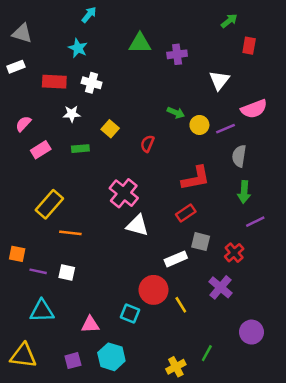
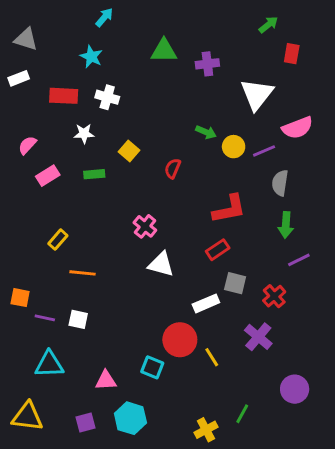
white triangle: (219, 80) -> (257, 94), size x1.4
pink cross: (124, 193) -> (145, 226), size x0.7
yellow rectangle: (49, 204) -> (58, 240), size x0.6

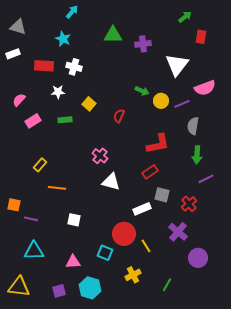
white square: (78, 319) -> (74, 220), moved
purple circle: (295, 389) -> (198, 258), moved
yellow cross: (206, 430) -> (133, 275), moved

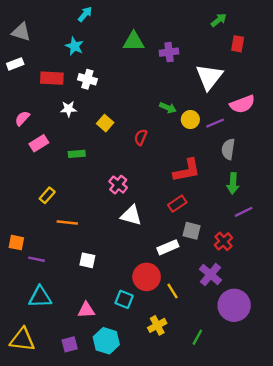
green rectangle: (65, 120) -> (77, 154), moved
purple circle: (198, 258) -> (234, 305), size x1.4

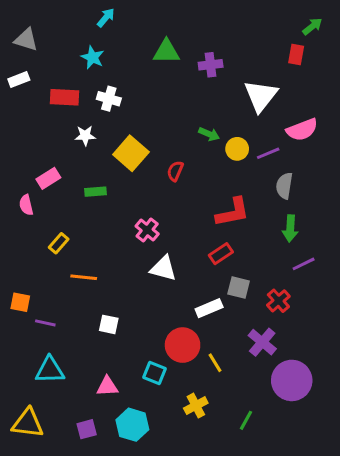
green arrow: (219, 20) -> (312, 26), moved
pink semicircle: (22, 118) -> (26, 205), moved, turned -56
yellow square: (105, 123) -> (131, 153), size x1.6

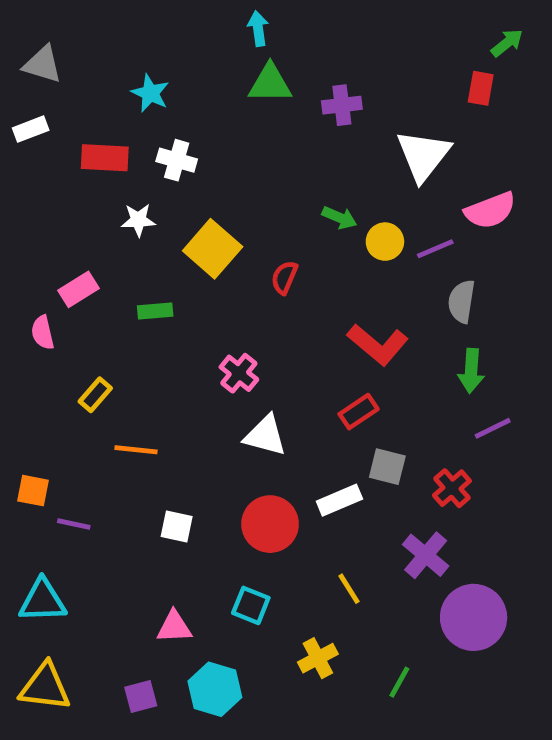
cyan arrow: (106, 18) -> (258, 28), moved, turned -48
red L-shape: (233, 212) -> (378, 345), turned 51
red circle: (183, 345) -> (270, 524), moved
cyan triangle: (50, 370) -> (43, 601), moved

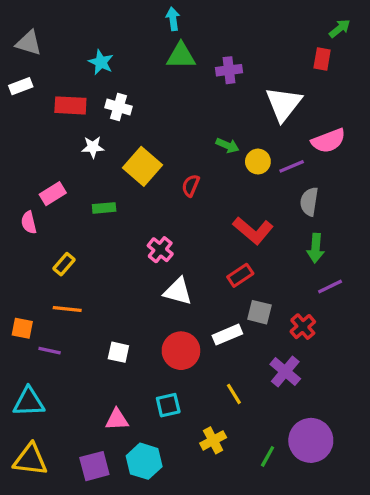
orange line: (136, 450) -> (67, 309), moved
cyan square: (251, 605) -> (168, 405), turned -35
purple circle: (474, 617) -> (311, 440), moved
purple square: (141, 696) -> (94, 466), size x1.4

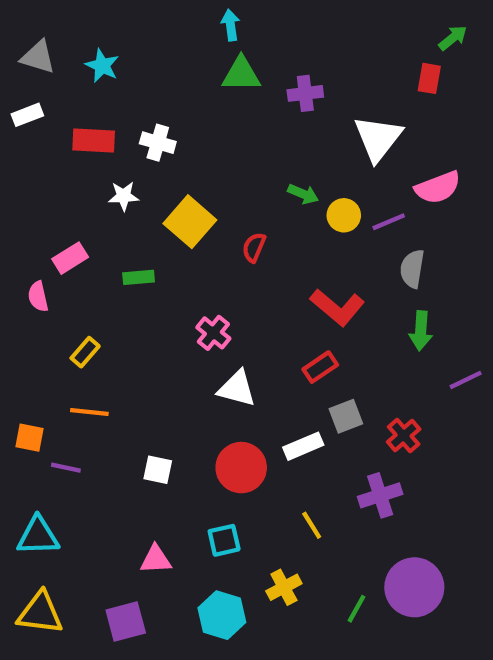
cyan star: (101, 62) -> (102, 66), moved
purple line: (330, 287) -> (466, 380), moved
gray square: (260, 312) -> (346, 416), turned -35
purple cross: (285, 371) -> (380, 495), turned 32
cyan hexagon: (144, 461) -> (222, 615), moved

